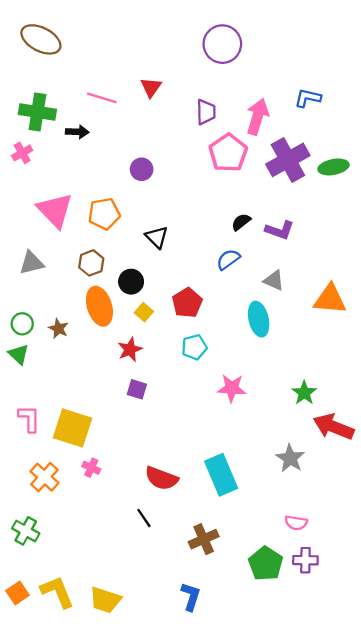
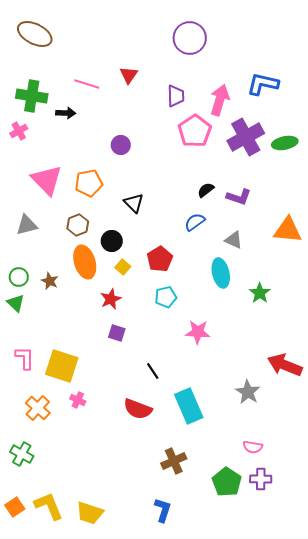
blue L-shape: (308, 98) -> (263, 84), size x1.4
orange triangle: (330, 299) -> (288, 230), moved
green star: (304, 393) -> (260, 293), moved
black line: (144, 518) -> (153, 371), moved

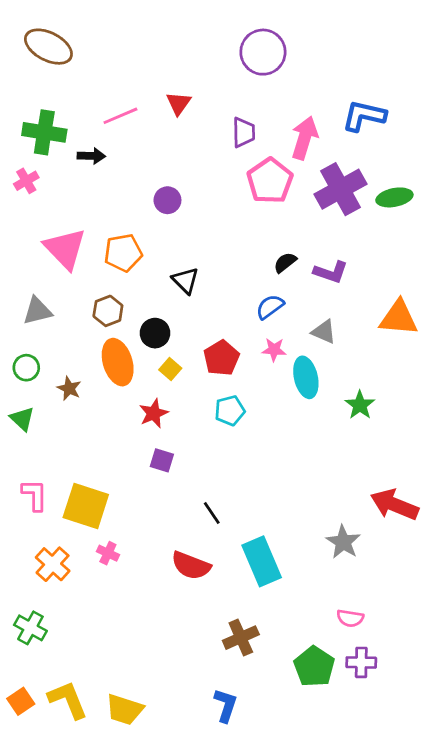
pink line: (87, 84) -> (120, 116), turned -40
green circle: (19, 277) -> (26, 368), moved
pink star: (198, 332) -> (274, 350), moved, size x0.7

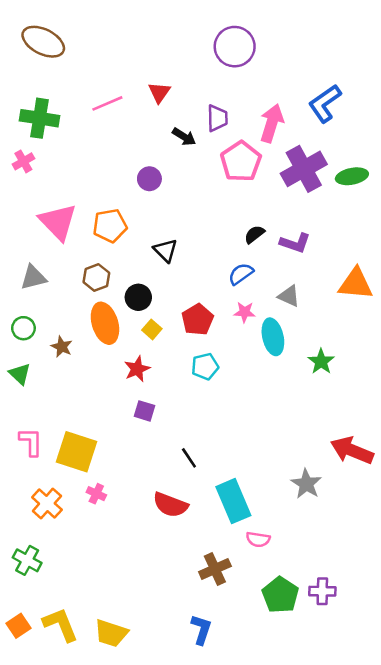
blue L-shape: (364, 116) -> (325, 103), turned -48
black arrow: (91, 156) -> (184, 137), moved, turned 30
pink semicircle: (350, 618) -> (258, 539), moved

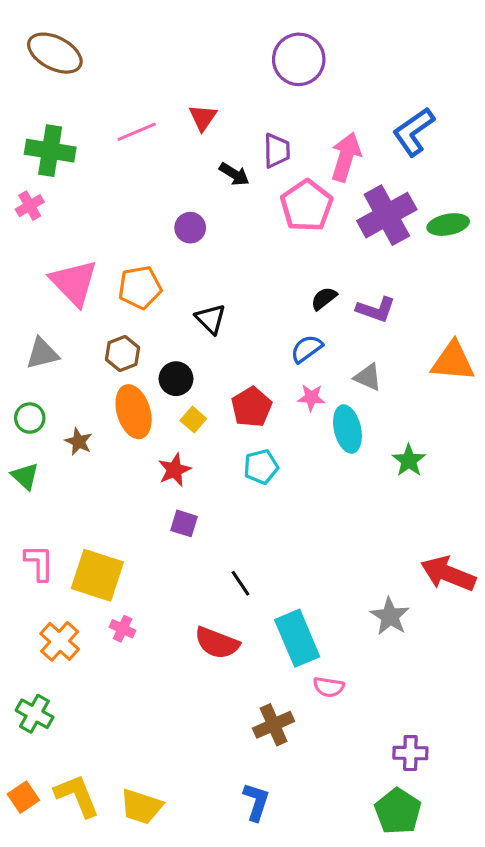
green pentagon: (280, 595) -> (398, 811), moved

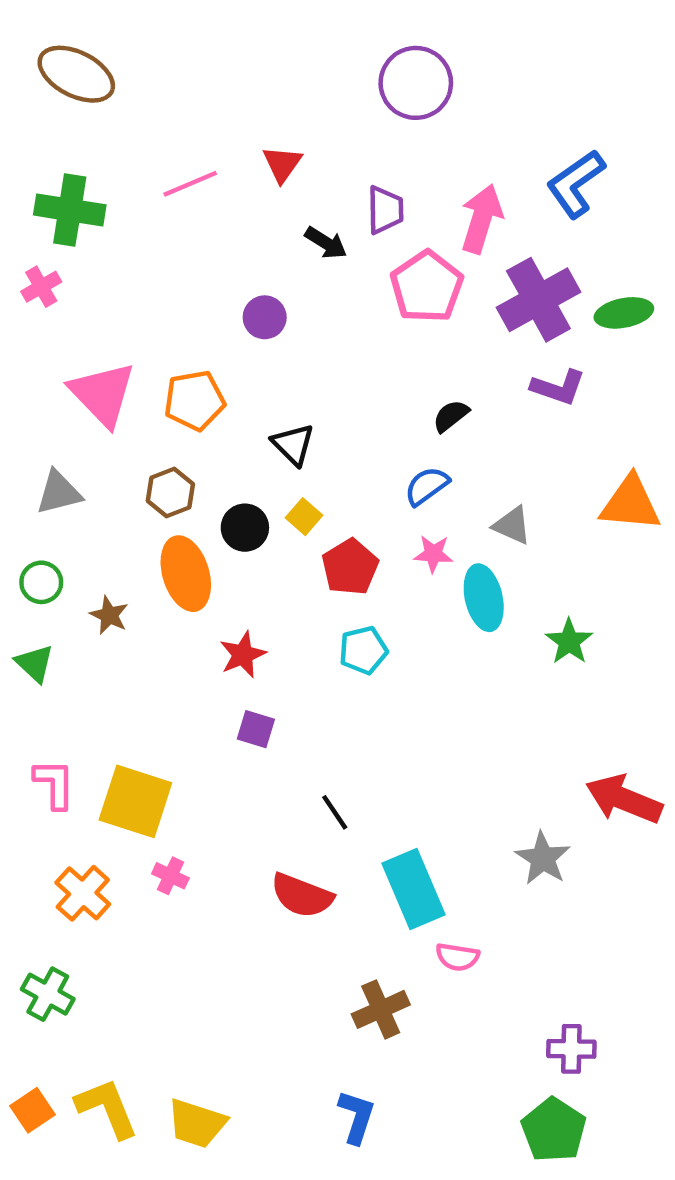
purple L-shape: (376, 309) -> (558, 387), moved
yellow square: (193, 420) -> (304, 517), moved

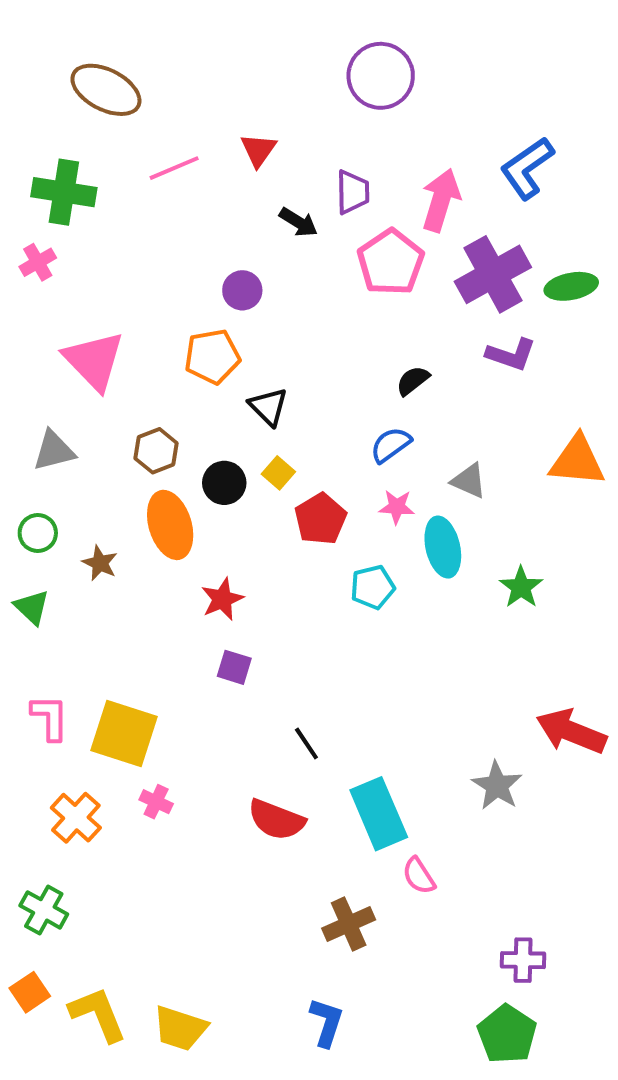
brown ellipse: (76, 74) -> (106, 90), moved
orange pentagon: (195, 401) -> (212, 357), moved
cyan pentagon: (363, 650) -> (373, 587), moved
pink semicircle: (457, 957) -> (419, 876), turned 48
orange square: (32, 1110) -> (30, 992), moved

